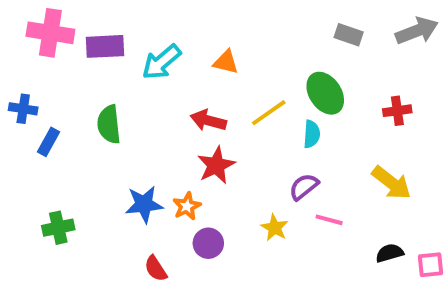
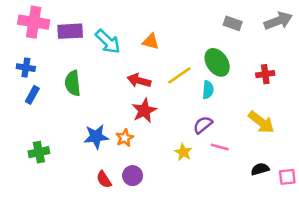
cyan arrow: (162, 62) -> (108, 42), turned -96
blue cross: (23, 109) -> (26, 68), moved
purple circle: (208, 243) -> (133, 176), moved

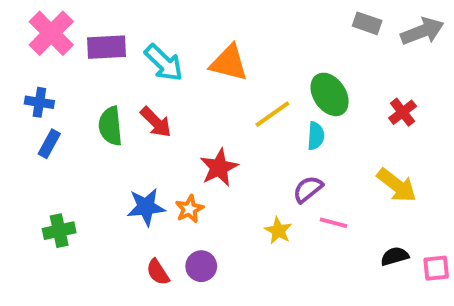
pink cross: (34, 22) -> (51, 33), turned 36
gray rectangle: (233, 23) -> (367, 23), moved
orange triangle: (151, 42) -> (229, 63), size x1.5
red cross: (265, 74) -> (403, 112), turned -30
red arrow: (139, 81) -> (156, 122), moved, turned -150

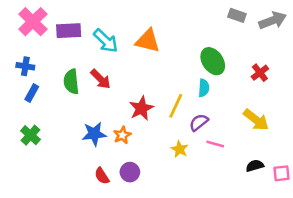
yellow line: (272, 114) -> (176, 106), moved, turned -30
green cross: (59, 231) -> (30, 135), moved, turned -36

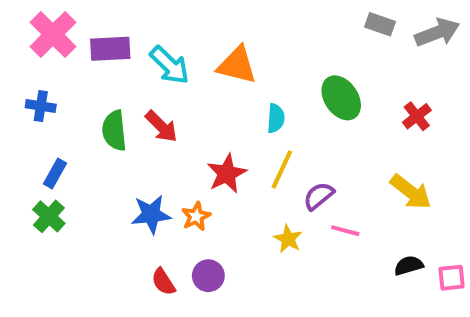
cyan semicircle: (204, 88) -> (276, 118), moved
blue rectangle: (32, 93) -> (55, 173), moved

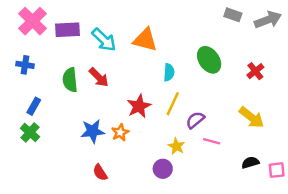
purple circle: (208, 276) -> (163, 169), moved

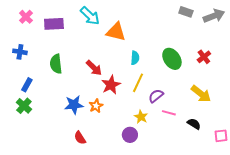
pink cross: (33, 21) -> (26, 17), size x0.6
cyan arrow: (104, 40) -> (90, 16), moved
green ellipse: (209, 60) -> (172, 59), moved
red arrow: (99, 77) -> (94, 68), moved
black semicircle: (250, 163) -> (194, 124), moved, turned 48

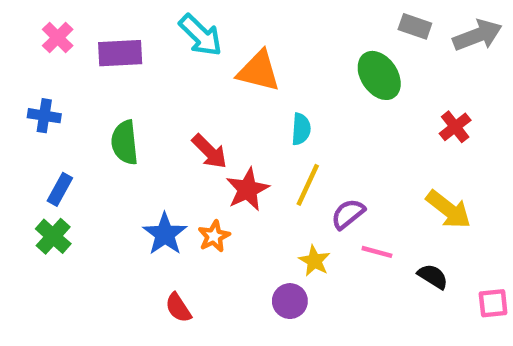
green ellipse: (172, 59) -> (379, 75), moved
blue star: (74, 105) -> (165, 234), turned -30

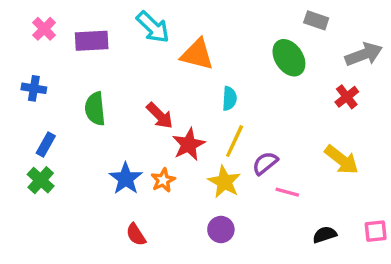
gray arrow: (477, 35) -> (364, 54), moved
yellow star: (314, 261) -> (224, 182), moved, size x1.4
black semicircle: (433, 276) -> (325, 235), moved, turned -50

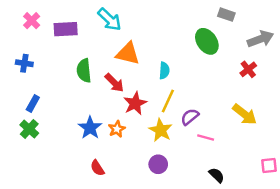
orange triangle: (197, 54) -> (128, 54), moved
green semicircle: (95, 109) -> (84, 71), moved
black semicircle: (325, 235) -> (217, 175), moved, turned 63

